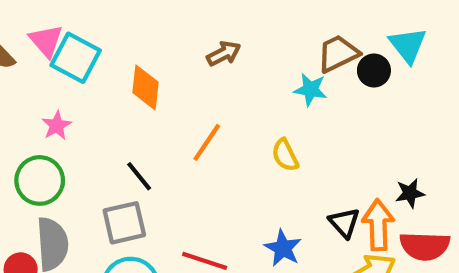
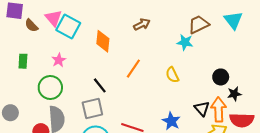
black circle: (374, 70) -> (221, 77), moved

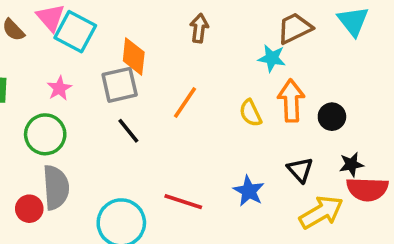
brown arrow: (142, 24) -> (199, 28), turned -56
black star: (234, 94) -> (351, 164), moved
gray square: (92, 109) -> (120, 85), moved
orange arrow: (219, 110) -> (291, 101), moved

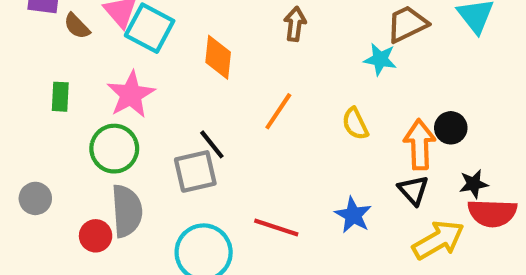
gray square: (120, 85) -> (195, 171), moved
pink star: (59, 88) -> (131, 95), size x1.6
orange arrow: (291, 101) -> (420, 144), moved

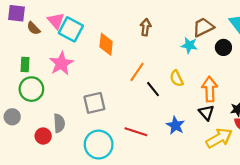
black circle: (451, 128) -> (223, 47), moved
black line: (212, 144) -> (153, 89), moved
green circle: (114, 149) -> (31, 89), moved
gray semicircle: (127, 211) -> (59, 123), size x0.7

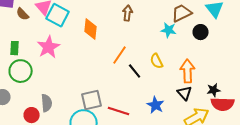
gray square: (94, 103) -> (92, 100), moved

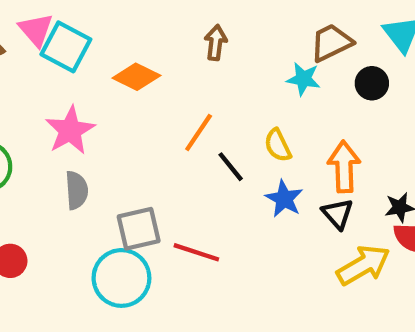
orange diamond: (91, 29) -> (136, 77), turned -70
pink star: (49, 47) -> (70, 130), moved
gray semicircle: (47, 103) -> (77, 190), moved
blue star: (156, 105) -> (284, 199), moved

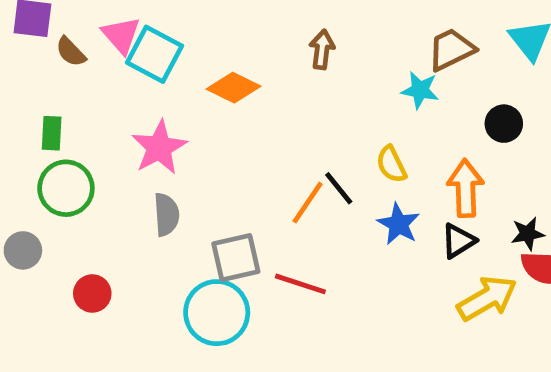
black circle: (372, 83) -> (504, 124), moved
orange line: (199, 132) -> (308, 203), moved
black triangle: (338, 214) -> (458, 241), turned 40

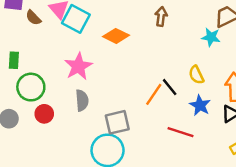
green rectangle: (52, 133) -> (14, 60), moved
red line: (300, 284) -> (181, 132), moved
red circle: (92, 293) -> (44, 114), moved

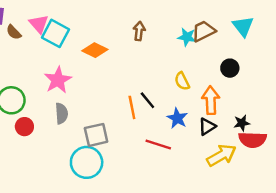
cyan star: (211, 37) -> (187, 37), moved
yellow semicircle: (196, 75) -> (182, 81), moved
orange line: (154, 94) -> (132, 107), turned -45

